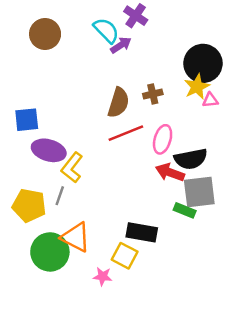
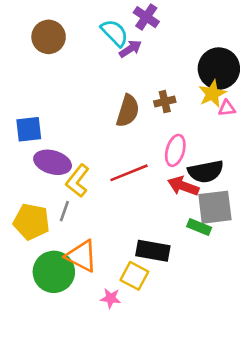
red line: (126, 133) -> (129, 173), moved

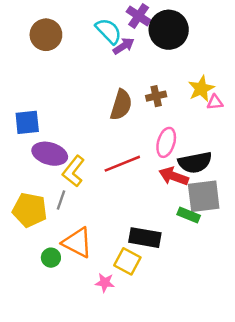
black circle: (219, 69) -> (169, 30), moved
green circle: (54, 272) -> (51, 258), size x0.5

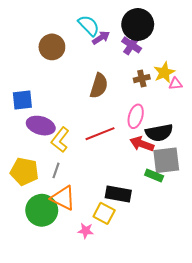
purple cross: (139, 16) -> (132, 45), moved
brown circle: (46, 35) -> (52, 47), moved
brown cross: (156, 96) -> (142, 79), moved
gray line: (61, 200) -> (56, 170), moved
green circle: (51, 258) -> (42, 210), size x2.0

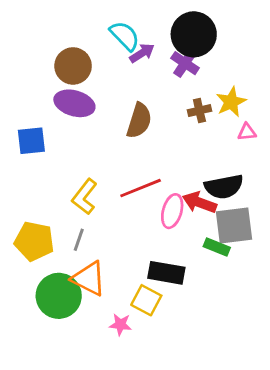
pink triangle: (175, 84) -> (247, 132), moved
pink ellipse: (136, 116) -> (172, 211), moved
purple ellipse: (41, 126) -> (74, 103), moved

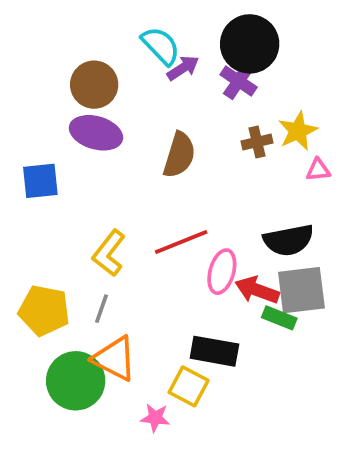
red arrow: (199, 202) -> (257, 290), moved

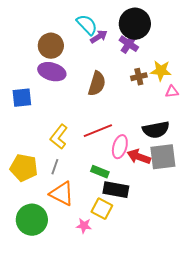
yellow star: (298, 131) -> (161, 71), turned 30
green rectangle: (279, 318) -> (100, 172), moved
green circle: (76, 381) -> (32, 220), moved

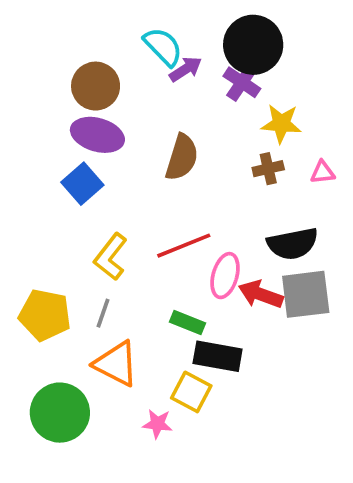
yellow star: (161, 71) -> (281, 124), moved
brown cross: (139, 77) -> (268, 169), moved
blue square: (22, 98) -> (82, 184), moved, turned -35

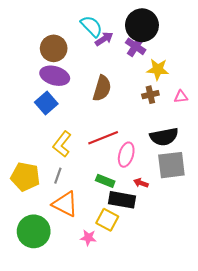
red arrow: (261, 294) -> (141, 183), moved, size x0.6

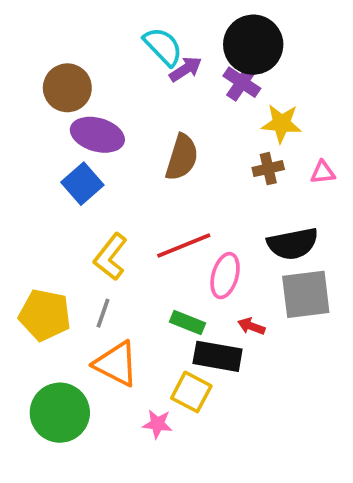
brown circle: (54, 48) -> (67, 88), moved

